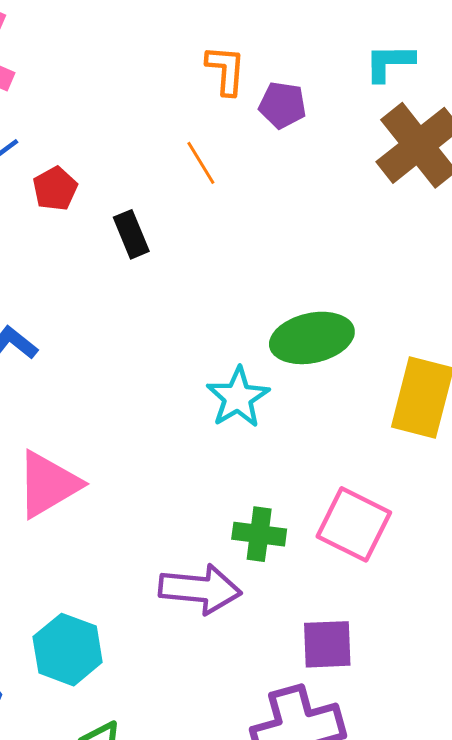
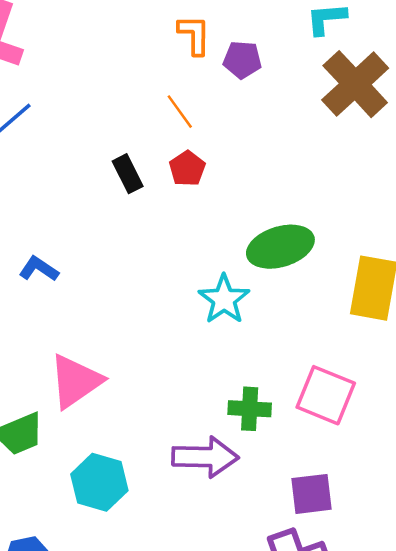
red pentagon: (55, 189) -> (187, 169), moved
cyan hexagon: (68, 650) -> (99, 482), moved

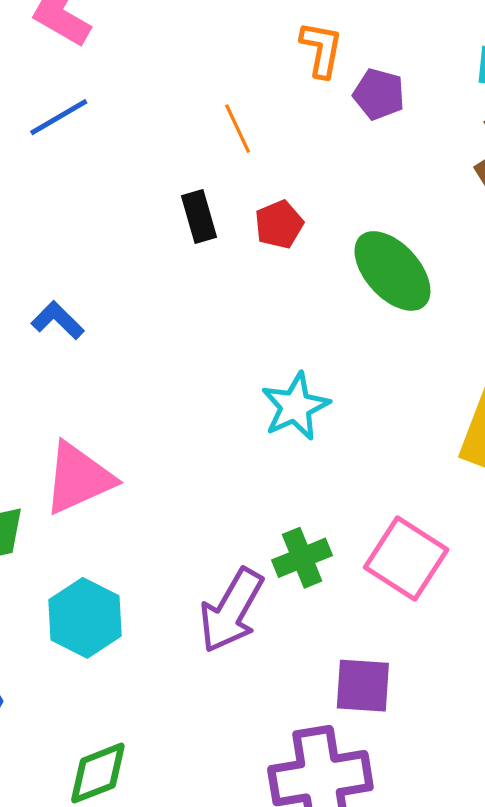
orange line: (180, 112) -> (238, 129), moved
green ellipse: (280, 247) -> (392, 271), moved, turned 54
green cross: (250, 409) -> (302, 558), turned -36
purple arrow: (205, 457) -> (231, 610), turned 108

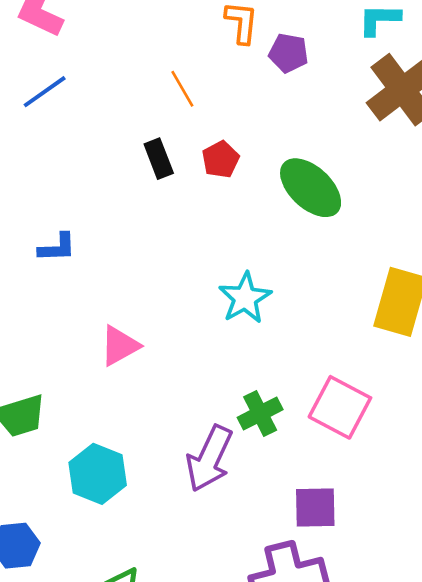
blue L-shape: (58, 320) -> (57, 248), turned 138
pink triangle: (79, 478) -> (120, 346), moved, size x0.7

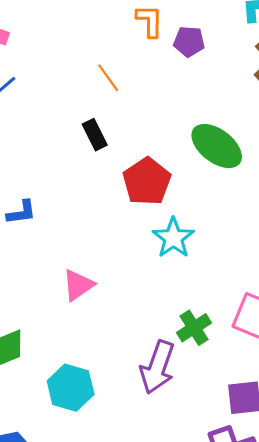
red pentagon: (221, 159) -> (147, 181), moved, size x1.6

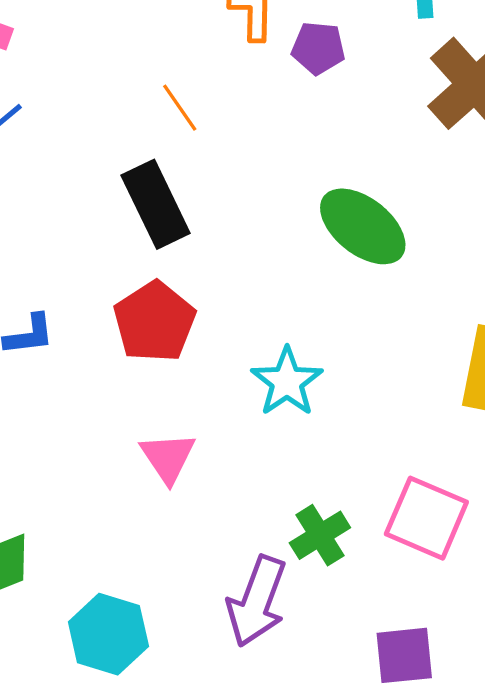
black rectangle: (95, 135) -> (156, 204), size x1.6
red pentagon: (147, 181) -> (154, 322), moved
pink triangle: (78, 285) -> (168, 457), moved, turned -30

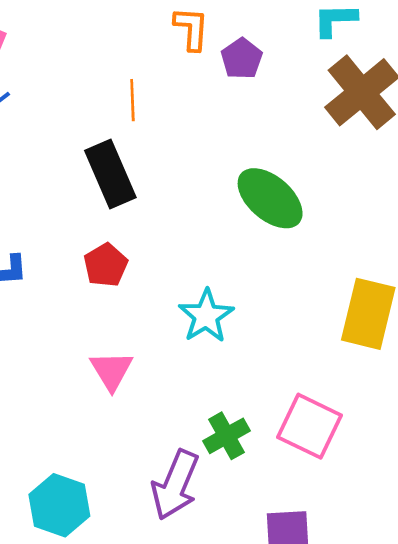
purple pentagon: (318, 48) -> (242, 59), turned 30
orange line: (180, 108) -> (132, 100), turned 30
red pentagon: (154, 322) -> (106, 265), size x0.7

